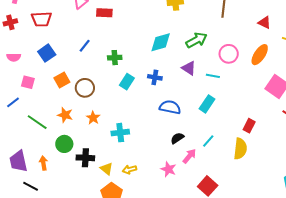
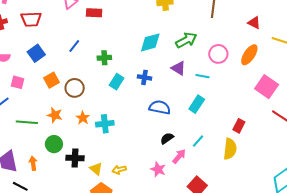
green line: (37, 122) -> (27, 122), turned -30
cyan cross: (120, 133) -> (105, 124), moved

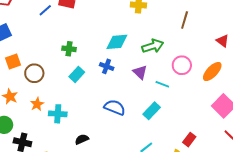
blue line: (74, 46) -> (45, 10), moved
blue cross: (144, 77) -> (107, 66), moved
black semicircle: (167, 138) -> (82, 139), moved

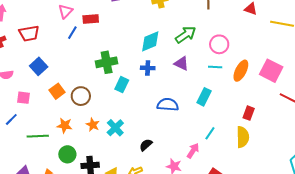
green cross: (69, 49) -> (107, 62), size x1.5
orange ellipse: (212, 72) -> (241, 71), moved
cyan line: (162, 84) -> (215, 67), moved
cyan cross: (58, 114) -> (115, 128), turned -30

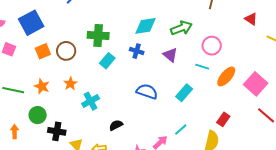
blue square: (39, 66) -> (31, 23), size x1.4
brown circle: (81, 96) -> (66, 51), moved
orange star: (93, 125) -> (70, 84), moved

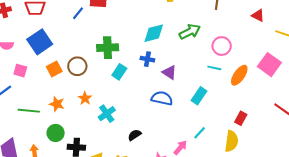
purple triangle: (170, 55) -> (169, 72), moved
pink square: (256, 84) -> (269, 65), moved

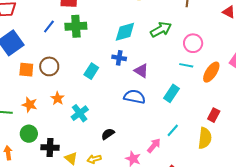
blue line: (78, 13) -> (49, 26), moved
green cross: (108, 48) -> (76, 26), moved
orange square: (54, 69) -> (26, 70), turned 35

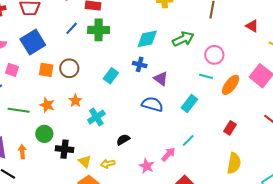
yellow semicircle: (205, 138) -> (234, 163), moved

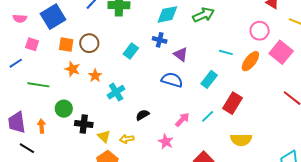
pink circle: (214, 55) -> (260, 31), moved
orange star: (47, 105) -> (72, 69), moved
red rectangle: (230, 128) -> (233, 103), moved, size x1.5
pink arrow: (168, 154) -> (182, 120), moved
yellow semicircle: (234, 163) -> (241, 140), moved, turned 80

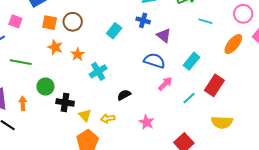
cyan line: (226, 52) -> (205, 21), moved
pink arrow: (182, 120) -> (165, 84), moved

